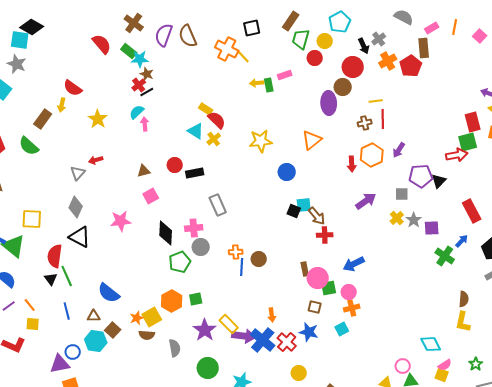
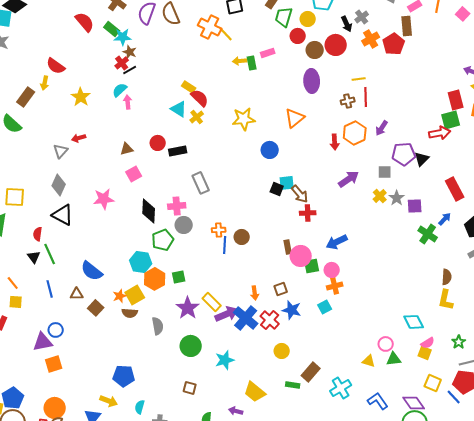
brown circle: (343, 87) -> (315, 50), moved
red semicircle: (55, 256) -> (38, 234), size x0.6
brown square: (315, 307) -> (281, 289), moved, turned -32
purple arrow: (244, 336) -> (227, 314), turned -30
cyan hexagon: (96, 341) -> (141, 262), moved

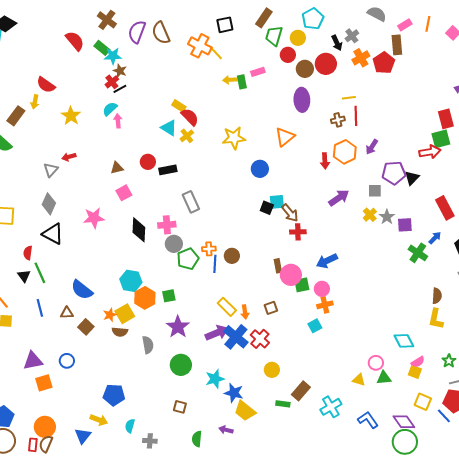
green pentagon: (163, 240) -> (188, 259), moved
yellow rectangle: (212, 302) -> (227, 307), moved
blue star: (292, 310) -> (234, 393), moved
blue circle: (56, 330) -> (67, 361), moved

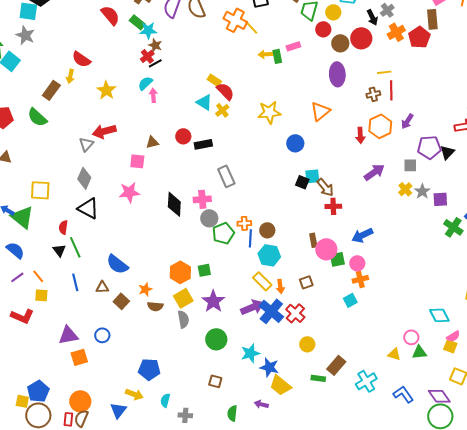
red arrow: (69, 157) -> (104, 131), size x1.6
pink square: (124, 193) -> (137, 161), moved, turned 35
cyan hexagon: (131, 281) -> (269, 255), moved
yellow square: (125, 314) -> (183, 298), moved

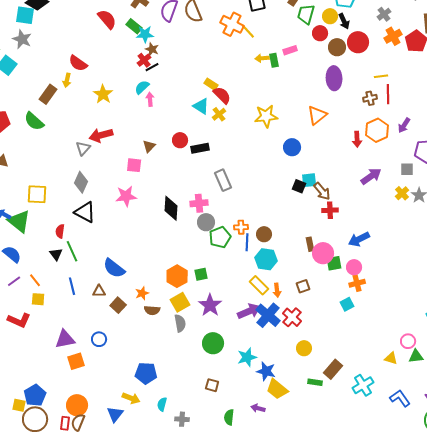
black arrow: (372, 17) -> (344, 21), moved
brown triangle: (152, 142) -> (149, 146), turned -32

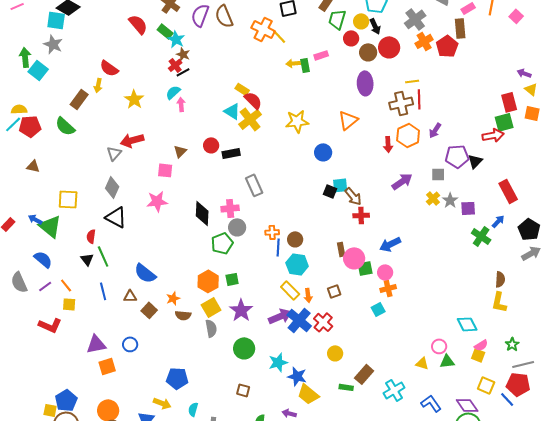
gray cross: (384, 14) -> (415, 19), size x1.5
cyan star: (145, 34) -> (176, 39), turned 30
brown cross: (370, 98) -> (401, 103), size x1.6
yellow cross: (219, 114) -> (250, 119), size x1.6
green pentagon: (220, 237) -> (222, 243), moved

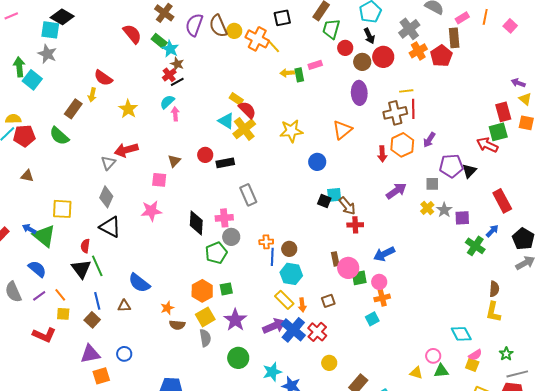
yellow circle: (361, 21) -> (234, 31), moved
red arrow: (493, 135) -> (487, 145), turned -145
black triangle: (87, 259) -> (81, 269), size x1.5
brown square: (149, 310) -> (92, 320), moved

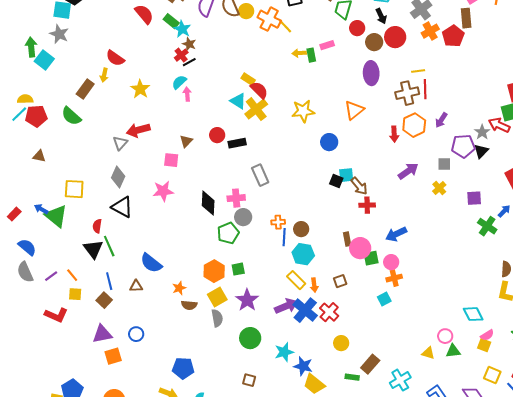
gray star: (444, 210) -> (482, 132), moved
blue semicircle: (37, 269) -> (27, 247), moved

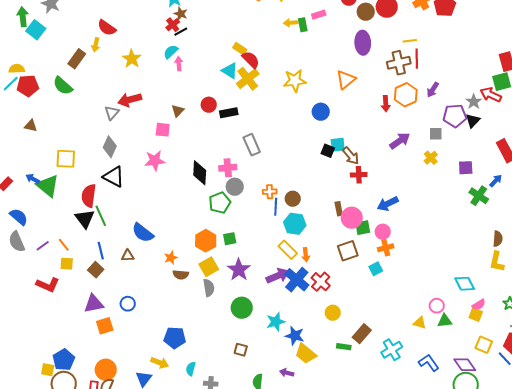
red semicircle: (97, 226) -> (89, 196), size x1.6
brown square: (340, 281) -> (348, 251), moved, size x1.5

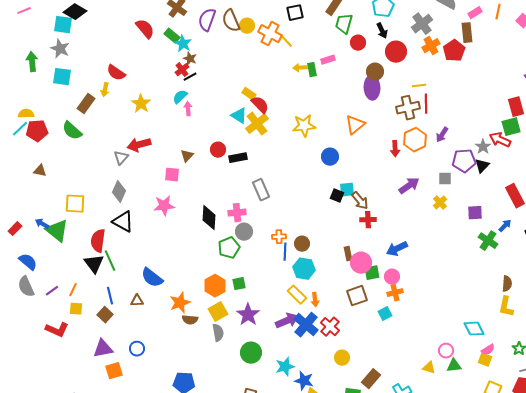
brown circle: (366, 12) -> (375, 72), moved
cyan square: (36, 30) -> (62, 77), moved, turned -30
orange line: (64, 245) -> (73, 290), turned 64
orange star: (171, 258) -> (180, 303), size x1.5

